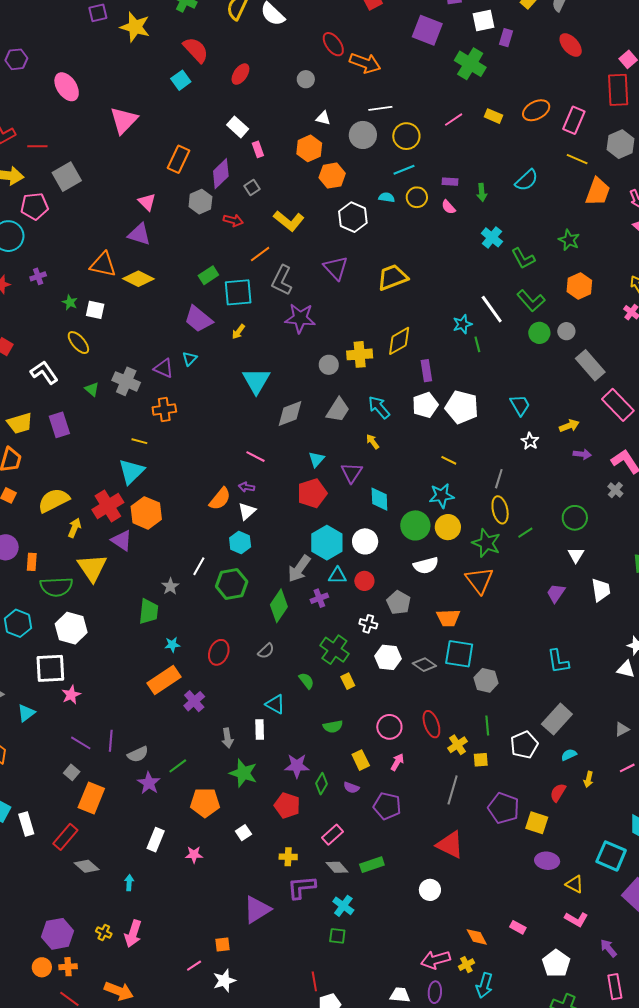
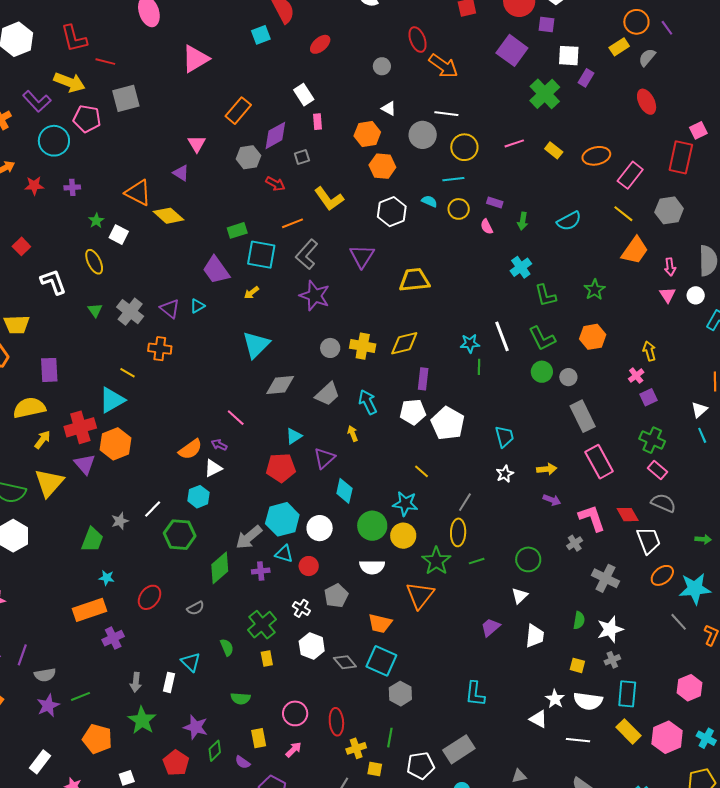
purple triangle: (139, 234) -> (181, 173), size x0.7
purple rectangle: (59, 425) -> (49, 370), moved

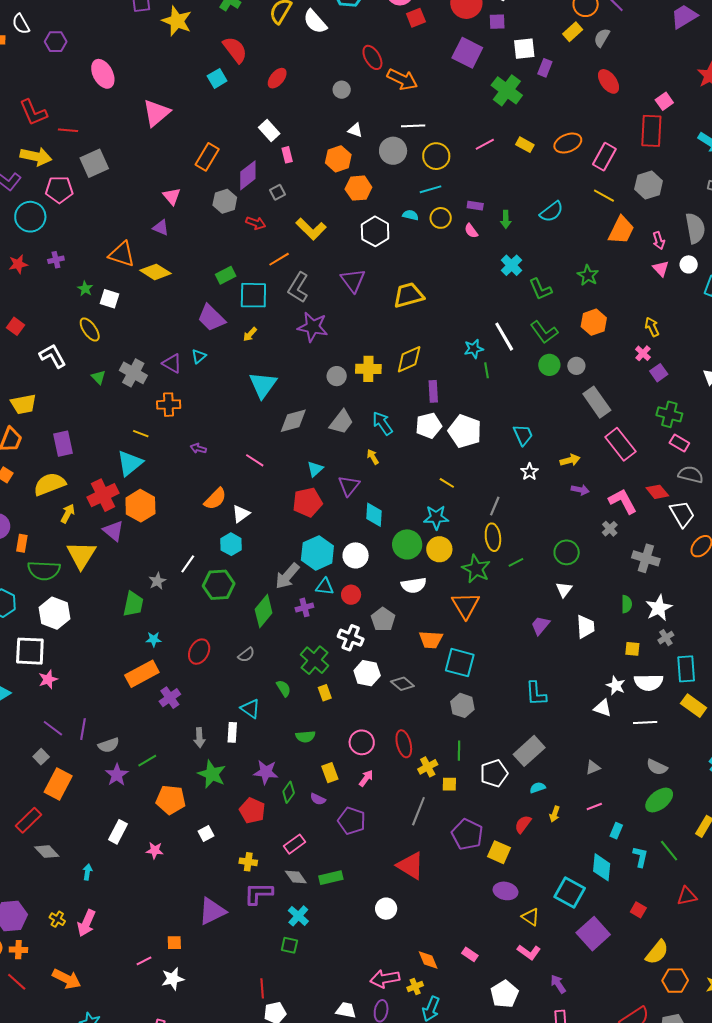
purple arrow: (219, 445) -> (198, 448), moved
white cross: (301, 608) -> (351, 638), size x1.4
cyan square: (381, 661) -> (460, 663), moved

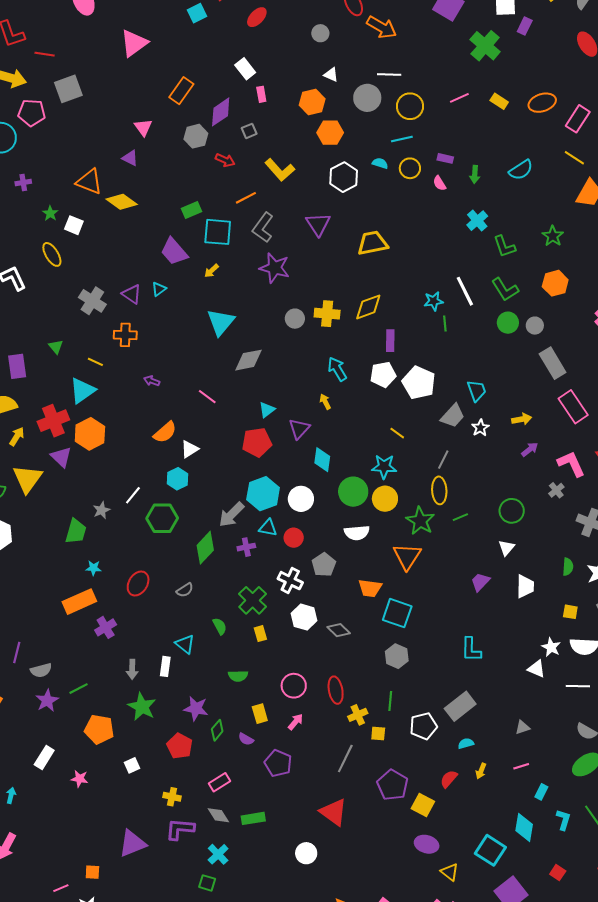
green triangle: (98, 377) -> (56, 347), moved
gray trapezoid: (341, 422) -> (453, 416), moved
purple arrow: (580, 490) -> (530, 449), turned -54

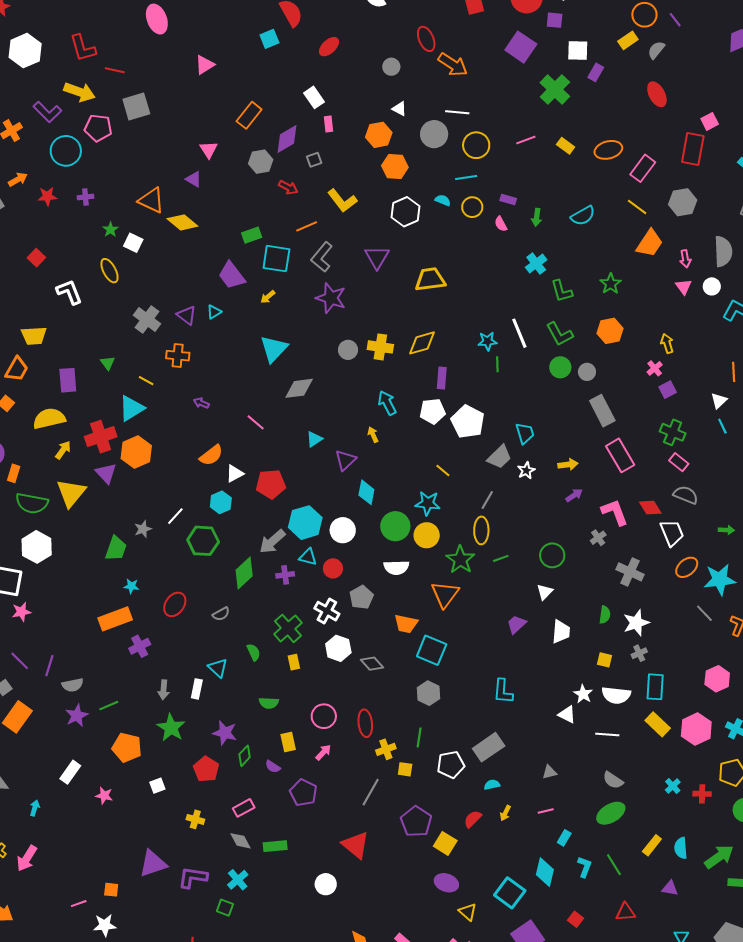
pink triangle: (134, 43) -> (205, 65), size x0.7
red pentagon: (257, 442) -> (271, 484), moved
purple L-shape: (180, 829) -> (193, 877), moved

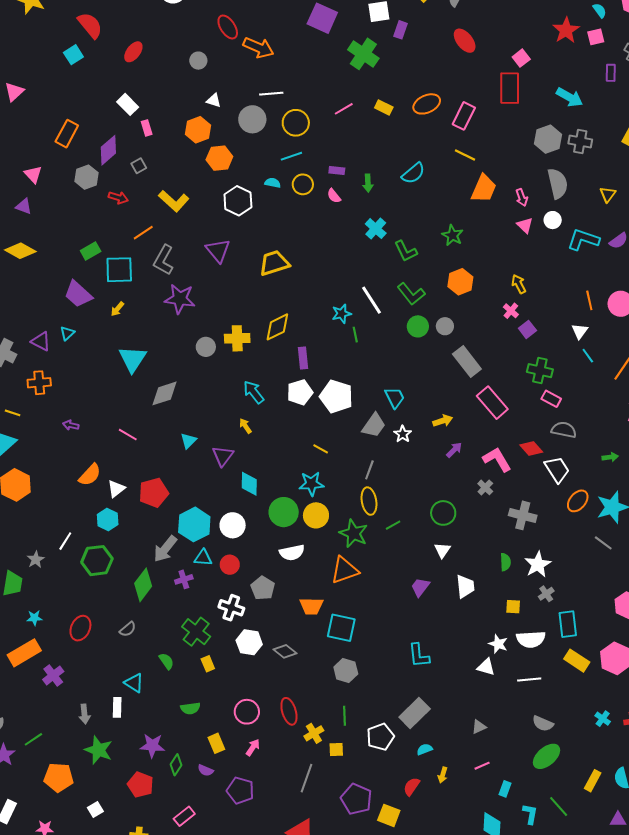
gray hexagon: (683, 202) -> (548, 139), moved
orange triangle: (445, 594) -> (345, 570), turned 44

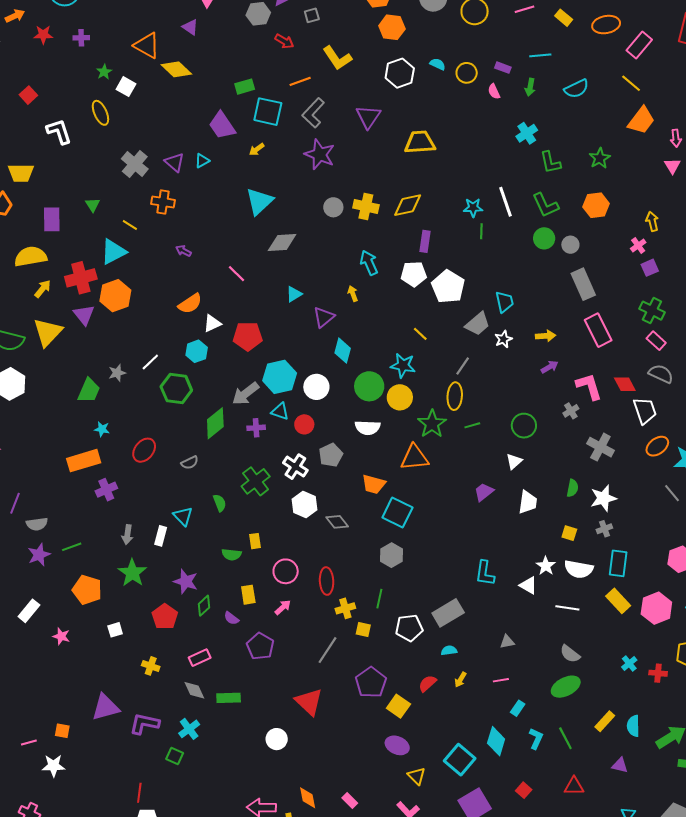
cyan line: (291, 156) -> (540, 55), moved
cyan L-shape: (419, 655) -> (485, 573), moved
yellow rectangle: (208, 664) -> (255, 541), moved

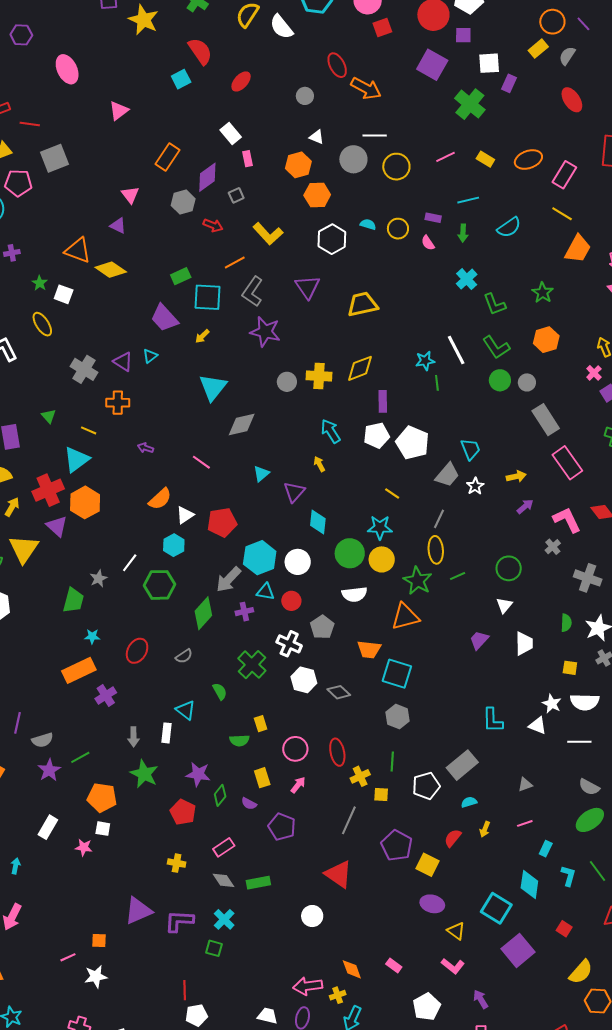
white square: (115, 630) -> (103, 829), moved, turned 35

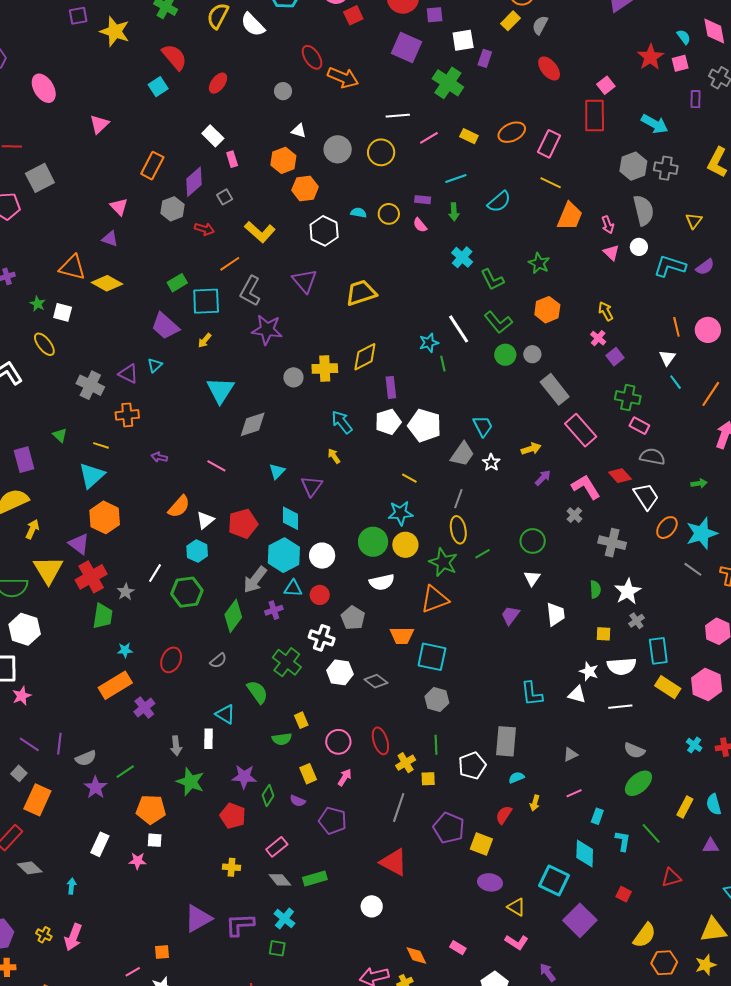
white line: (375, 135) -> (398, 116), moved
red cross: (48, 490) -> (91, 577), moved
cyan diamond: (318, 522) -> (290, 518), moved
green semicircle: (220, 691) -> (257, 692), size x1.4
gray rectangle: (462, 765) -> (506, 741), turned -40

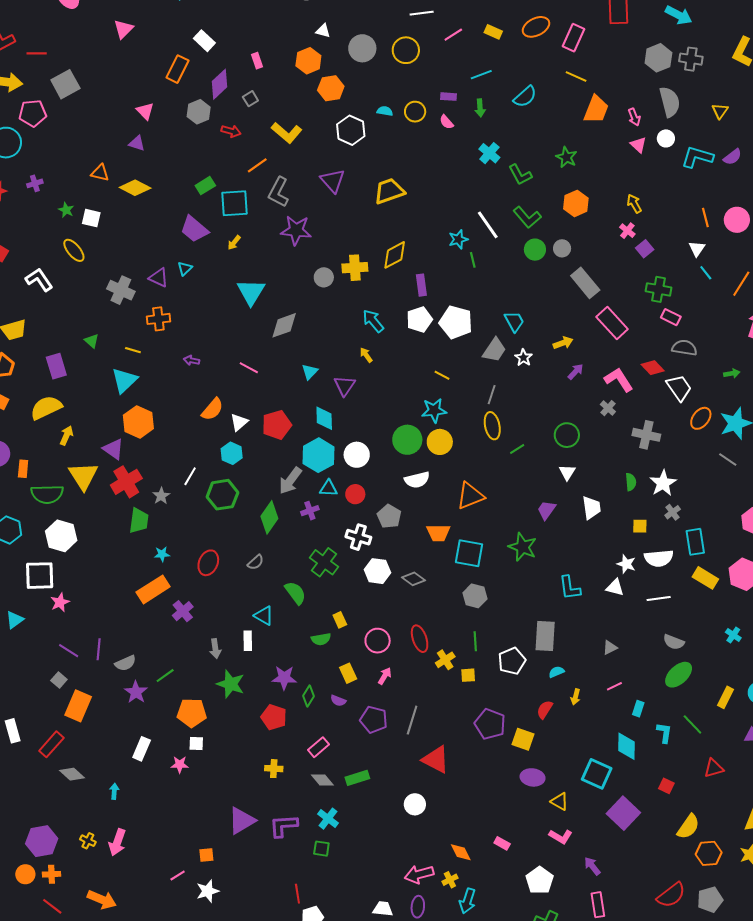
white rectangle: (213, 136) -> (204, 41), moved
orange triangle: (72, 267) -> (100, 173), size x0.7
green star: (443, 562) -> (523, 547), moved
gray line: (399, 808) -> (412, 720), moved

